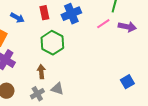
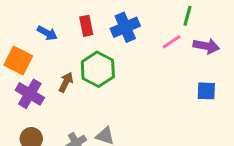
brown arrow: (41, 72) -> (66, 82), moved, turned 32
blue square: (127, 82) -> (206, 91), moved, turned 32

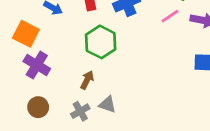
brown arrow: (66, 82) -> (87, 80), moved

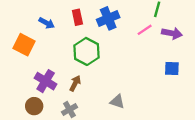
purple cross: (37, 65) -> (46, 81), moved
gray triangle: (107, 104) -> (117, 102), moved

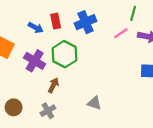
blue arrow: (47, 23) -> (36, 28), moved
purple cross: (46, 81) -> (35, 61), moved

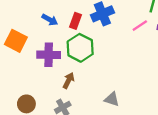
red rectangle: (56, 21) -> (76, 21), moved, turned 32
purple cross: (35, 61) -> (49, 55), turned -30

